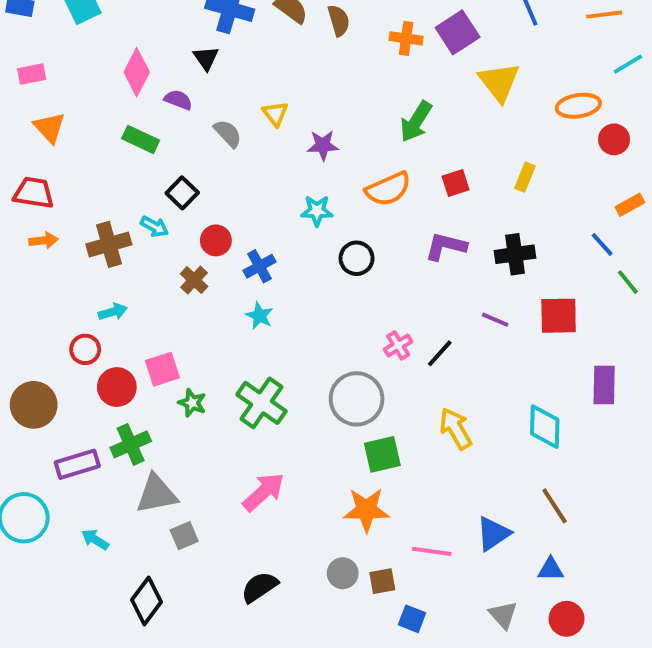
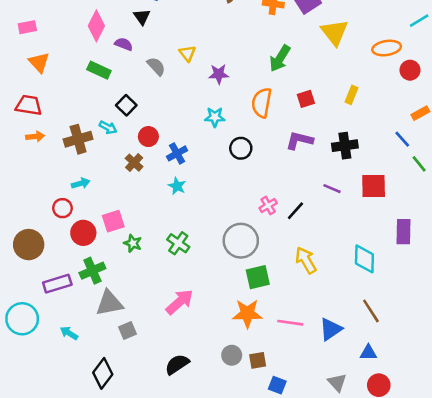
orange semicircle: (388, 189) -> (262, 103), turned 124
green cross: (261, 403) -> (178, 243), size x0.7
pink line: (432, 551) -> (290, 323), moved

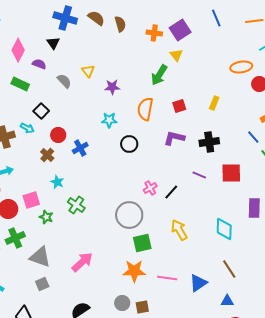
yellow triangle: (335, 32) -> (176, 55), moved, size x0.6
cyan star: (177, 186) -> (57, 182), moved
green cross: (178, 243) -> (76, 205), moved
gray triangle: (109, 303) -> (40, 257), moved, turned 30

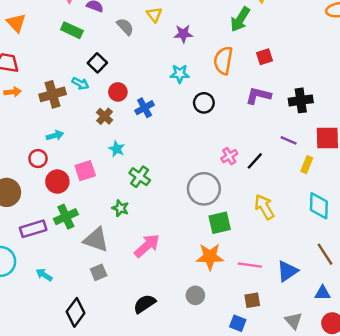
yellow rectangle: (214, 103) -> (307, 165), moved
green star: (46, 217) -> (120, 208), moved
brown square: (142, 307) -> (252, 300), moved

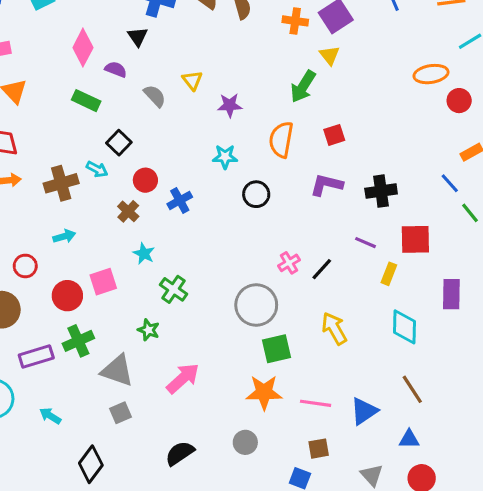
red circle: (38, 159) -> (25, 266), moved

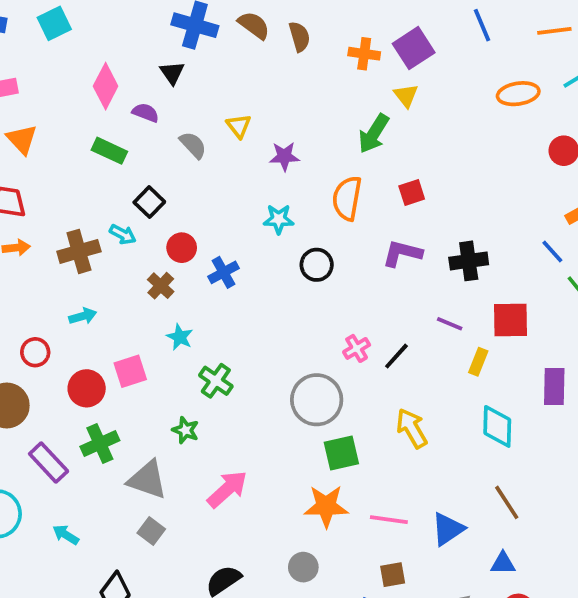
orange ellipse: (431, 74) -> (518, 94), moved
purple rectangle: (36, 357) -> (49, 463), turned 64
gray square: (120, 413) -> (151, 531), turned -30

